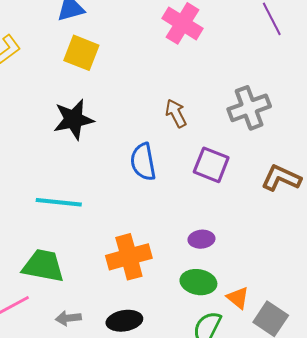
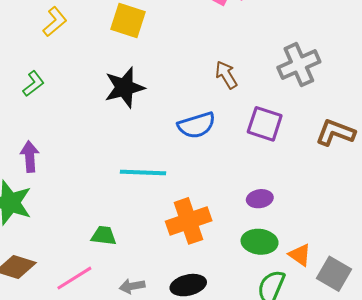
blue semicircle: (143, 162) -> (197, 125), turned -93
cyan line: (59, 202) -> (143, 173), moved
green trapezoid: (43, 266) -> (104, 236), size x0.6

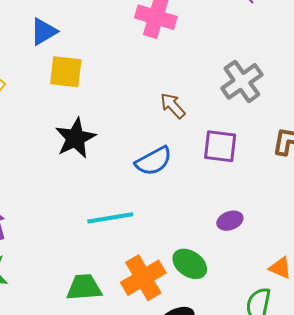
orange cross: (189, 221) -> (143, 278), moved
green trapezoid: (104, 236) -> (84, 287), size x1.4
green ellipse: (260, 242) -> (190, 264), moved, turned 40

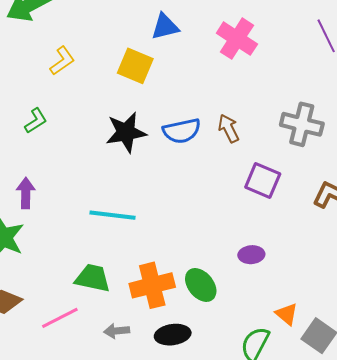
blue triangle: (44, 32) -> (165, 27), moved
gray cross: (242, 81) -> (302, 124), turned 33
blue semicircle: (154, 161) -> (182, 131), moved
cyan line: (110, 218) -> (112, 215), moved

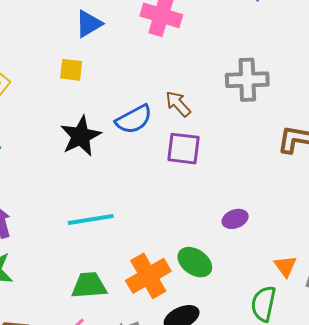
yellow square: (135, 66) -> (71, 70), size x0.7
purple square: (263, 180) -> (183, 149), moved
orange triangle: (287, 314) -> (285, 266), turned 30

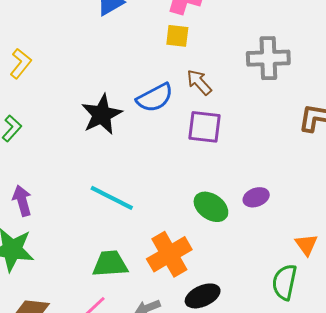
yellow square: (71, 70) -> (177, 36), moved
cyan line: (91, 220) -> (112, 198), turned 36
green ellipse: (195, 262) -> (211, 207), moved

